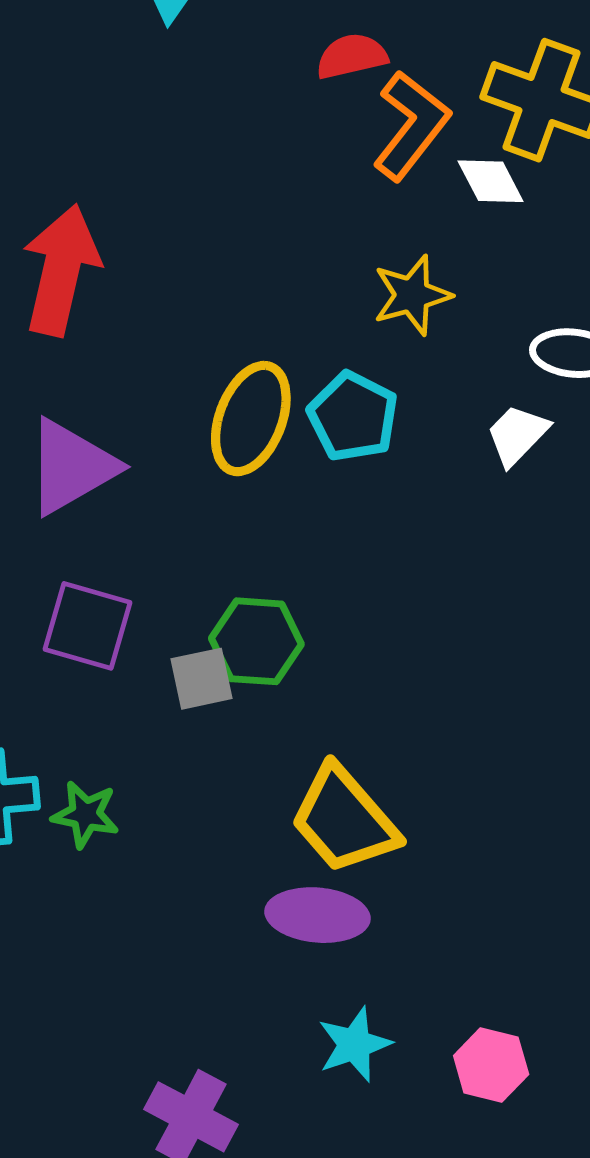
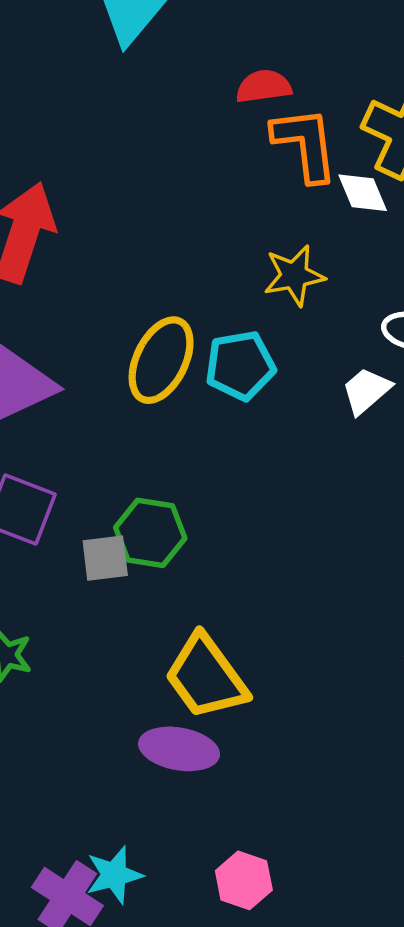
orange L-shape: (411, 125) -> (305, 144), turned -50
cyan pentagon: (353, 417) -> (240, 366), turned 30
cyan star: (354, 1044) -> (114, 875), moved
pink hexagon: (491, 1065) -> (244, 880), moved

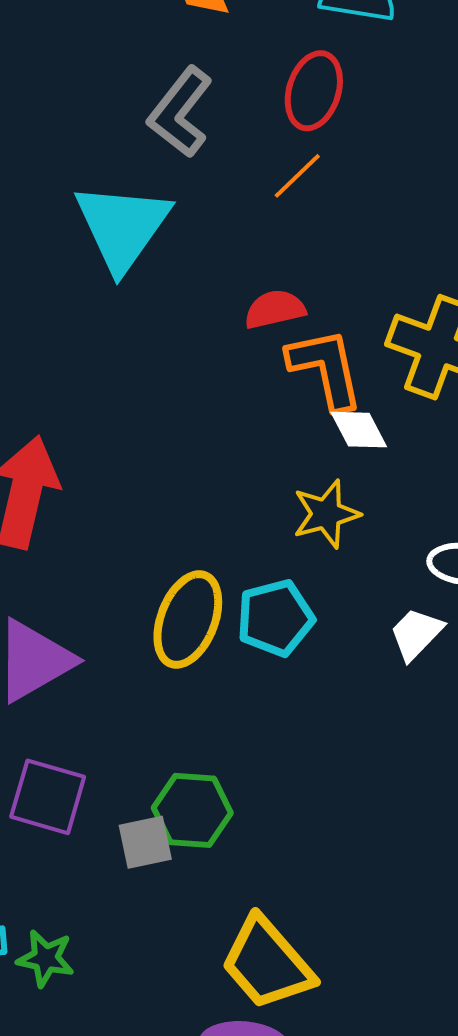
white diamond: (363, 193) -> (359, 430), moved

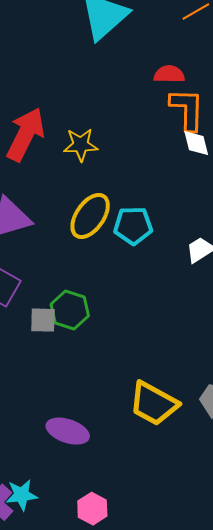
yellow star: (326, 514) -> (81, 145), moved
yellow trapezoid: (267, 963) -> (154, 404), moved, turned -34

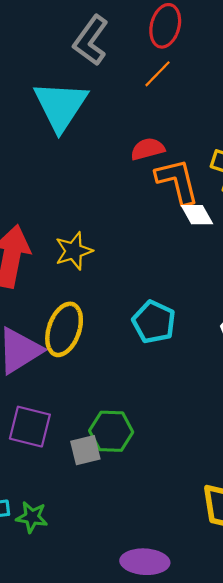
yellow ellipse: (90, 216) -> (64, 329), moved
cyan pentagon: (133, 226) -> (154, 322), turned -30

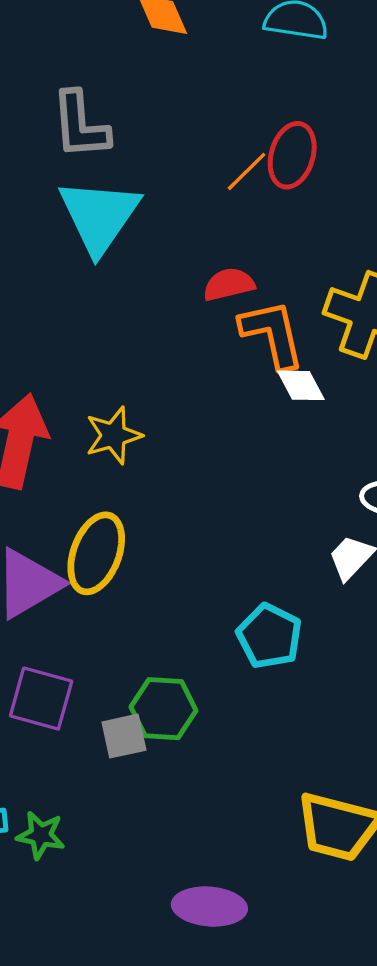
red ellipse: (165, 26) -> (292, 155), moved
gray L-shape: (91, 40) -> (80, 125), moved, turned -42
cyan pentagon: (154, 322) -> (269, 636), moved

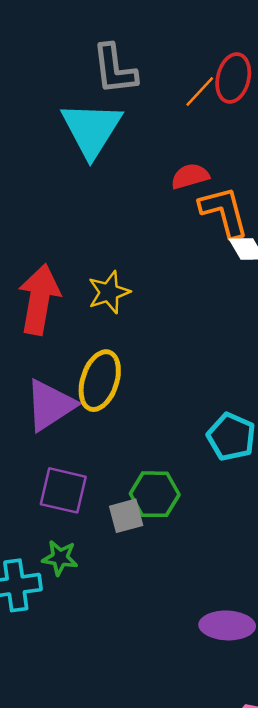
gray L-shape: (80, 125) -> (115, 69), moved
green star: (41, 835) -> (60, 558), moved
purple ellipse: (209, 907) -> (227, 625), moved

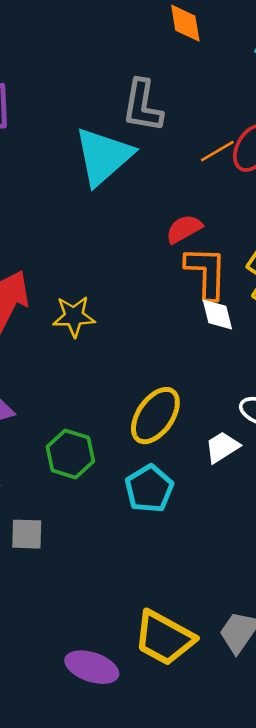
red semicircle: (190, 176) -> (184, 229), turned -30
yellow ellipse: (100, 381) -> (155, 416), moved
green hexagon: (155, 494) -> (70, 454), moved

